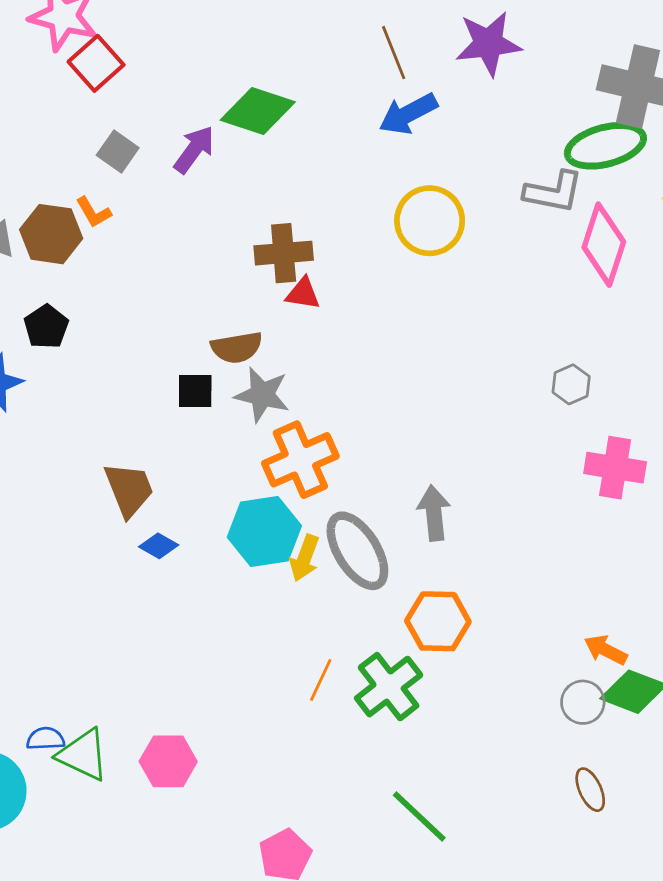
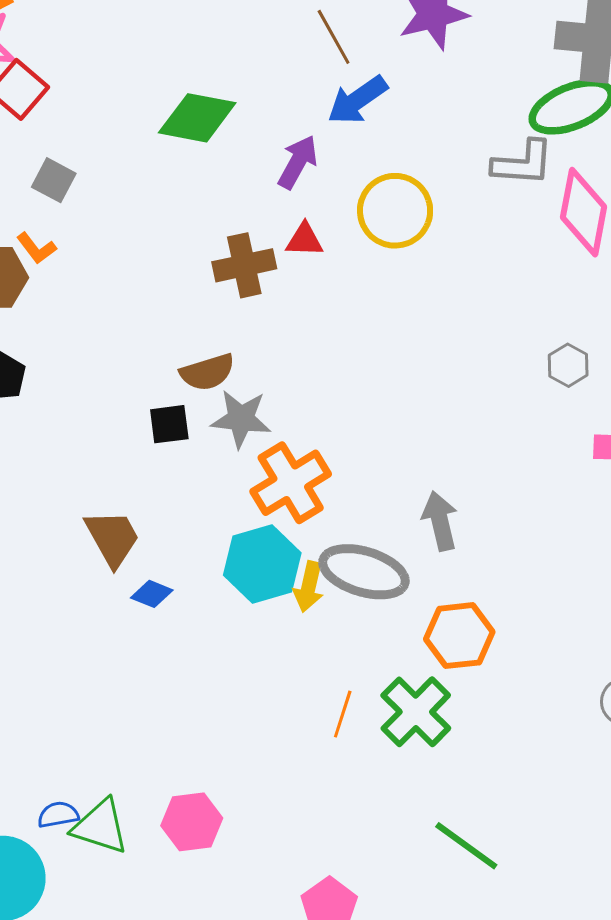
purple arrow: (194, 150) -> (298, 162), moved
red triangle: (303, 294) -> (304, 240), moved
gray ellipse: (357, 551) -> (364, 572), turned -34

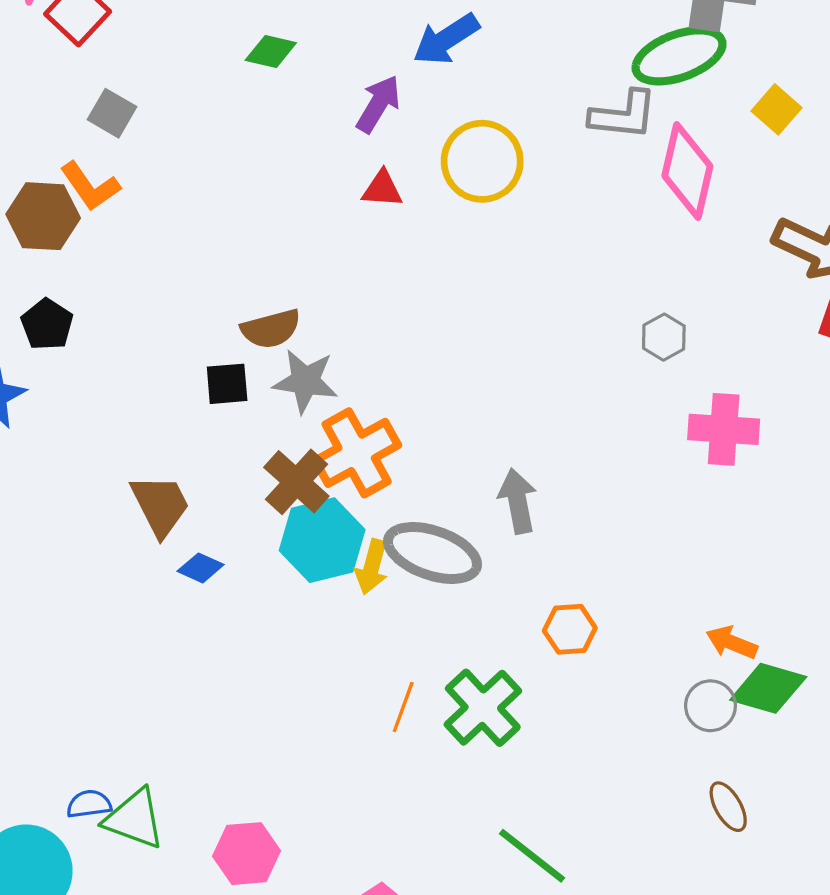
green diamond: (197, 118) -> (271, 51), size x0.6
orange L-shape: (36, 248) -> (90, 186), size x1.4
brown cross: (244, 265) -> (296, 482), moved, turned -38
orange hexagon: (459, 636) -> (570, 629), moved, size x0.7
pink hexagon: (192, 822) -> (247, 854), moved

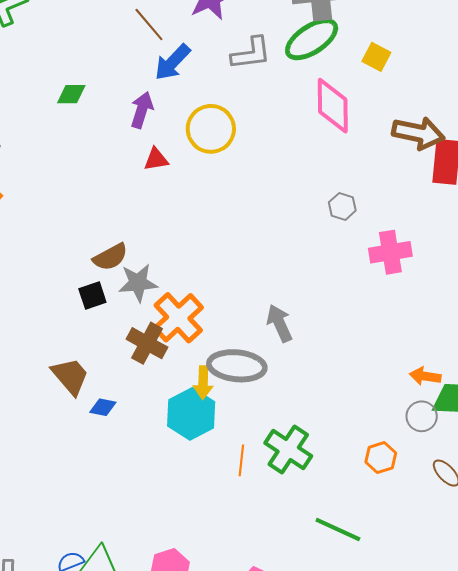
gray L-shape: (623, 115) -> (251, 53), moved
cyan hexagon: (322, 540) -> (191, 414), moved
orange hexagon: (570, 629) -> (381, 458), moved

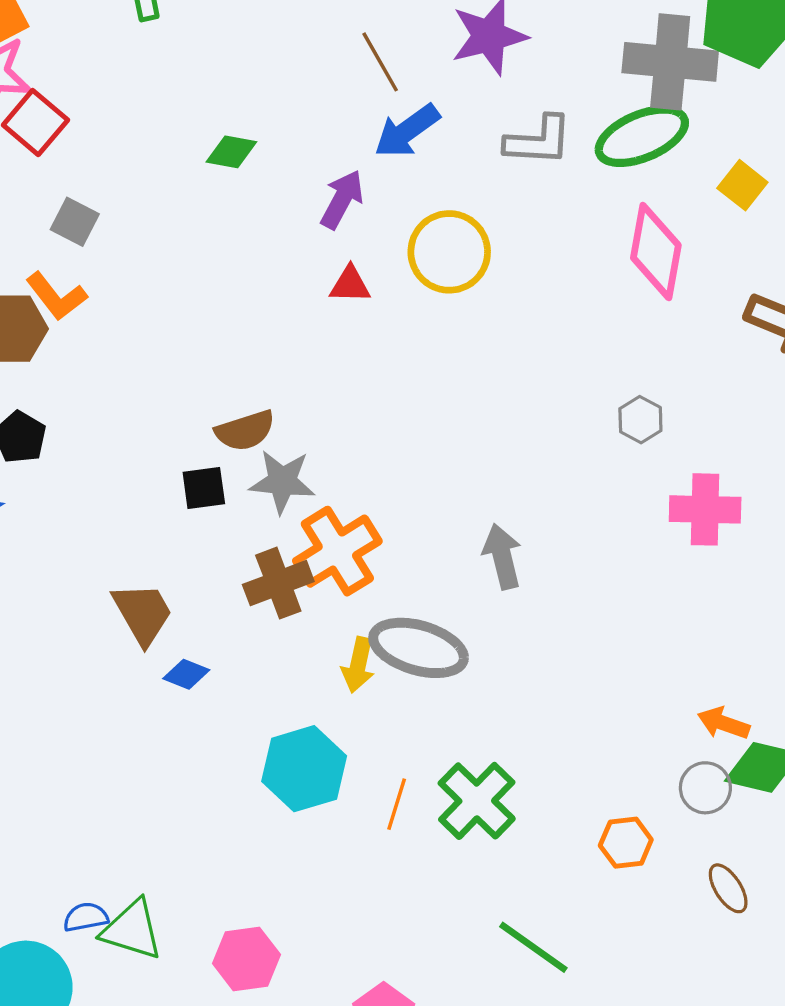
gray arrow: (279, 323) -> (502, 556), moved
brown cross: (147, 343) -> (278, 583), turned 30
cyan hexagon: (191, 414) -> (304, 769), moved

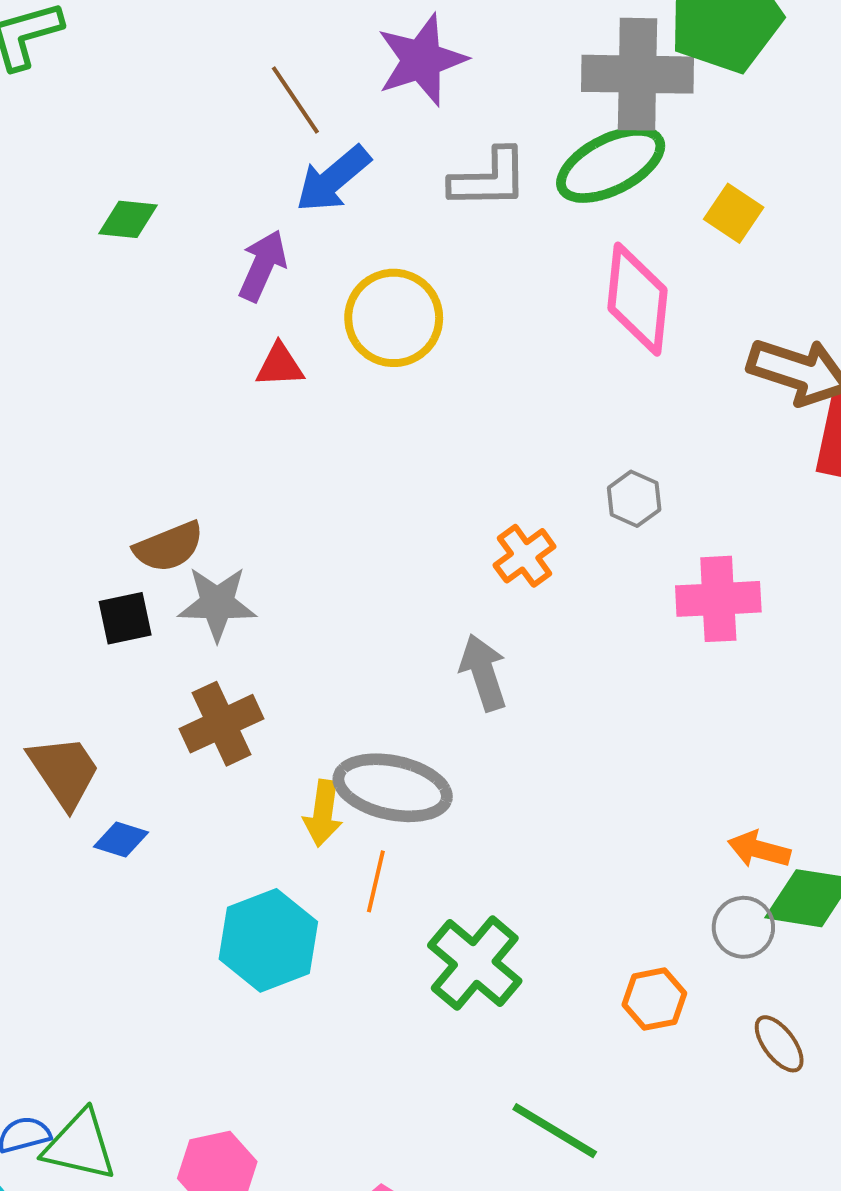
orange cross: (337, 551) -> (525, 556), moved, size x0.6
orange line: (397, 804) -> (376, 881), moved

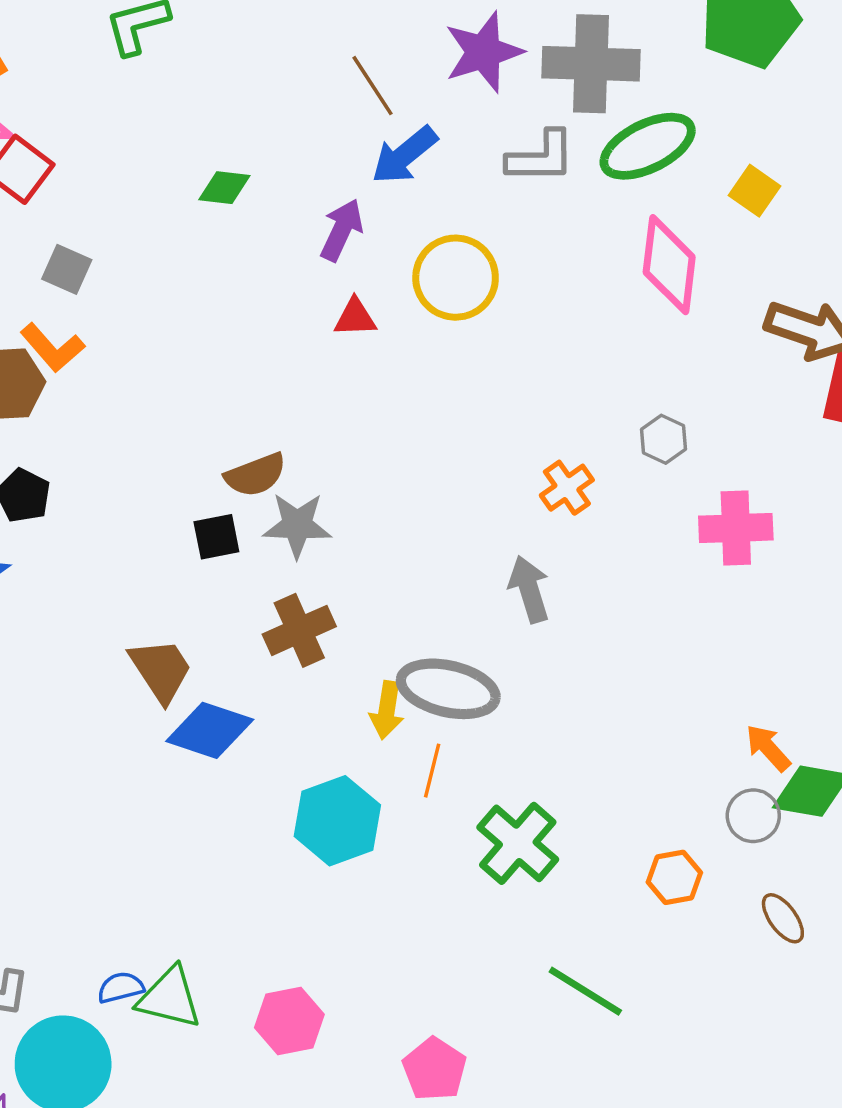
gray cross: (638, 74) -> (591, 64), moved
blue diamond: (121, 839) -> (210, 730), size x1.8
orange arrow: (759, 849) -> (768, 748), turned 32

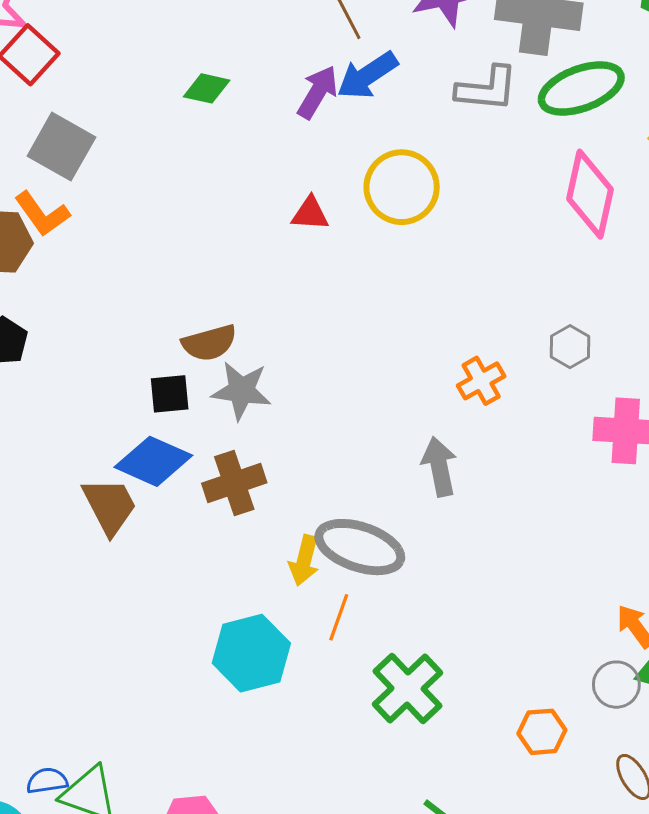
purple arrow: (342, 230) -> (318, 92), moved
gray square: (67, 269) -> (61, 147), size x1.5
blue diamond: (210, 730) -> (153, 461), moved

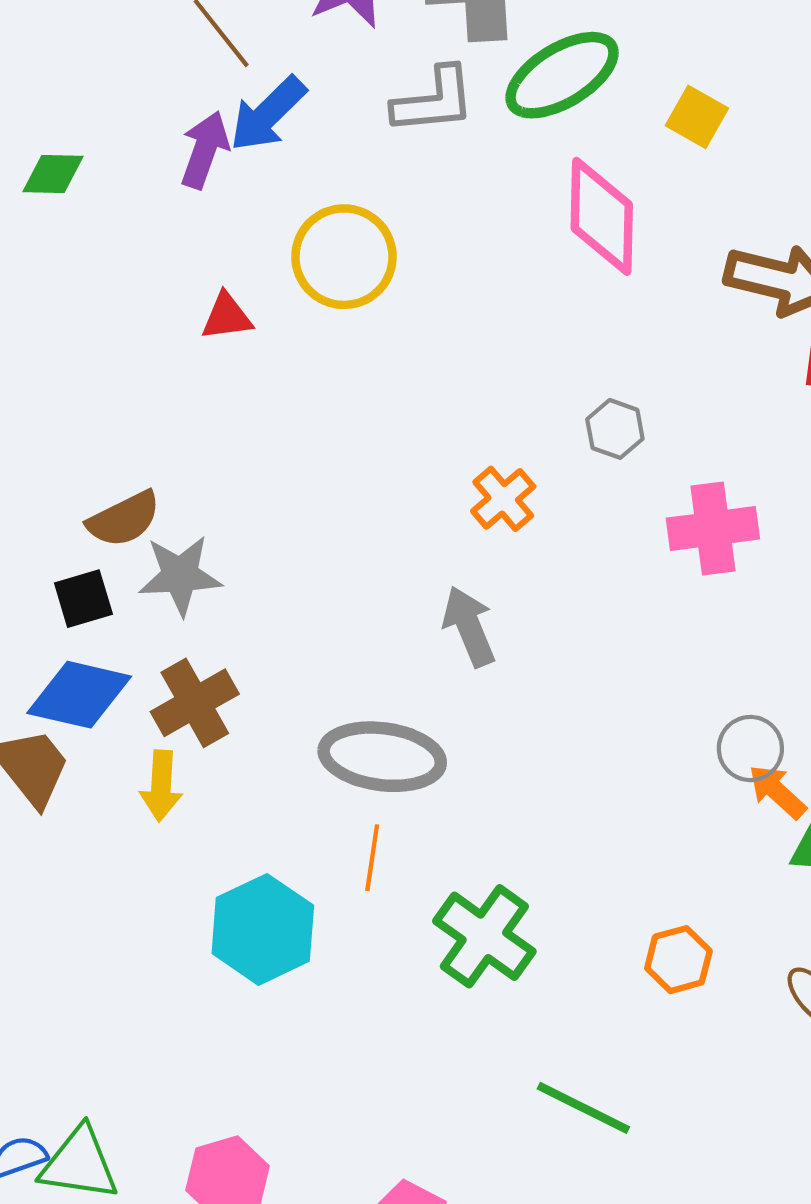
yellow arrow: (304, 560) -> (161, 786), moved
gray circle: (616, 685) -> (750, 749), moved

